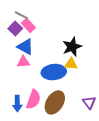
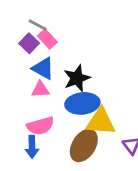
black star: (72, 47) -> (77, 78), moved
yellow triangle: (71, 64) -> (101, 122), moved, size x1.6
pink semicircle: (33, 99) -> (40, 126), moved, turned 54

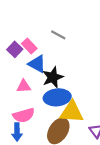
gray line: (38, 25) -> (58, 35), moved
blue triangle: (43, 68) -> (37, 64), moved

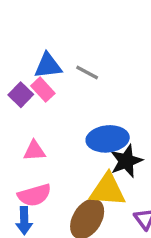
blue triangle: (37, 64) -> (48, 66), moved, turned -36
black star: (53, 77) -> (126, 161), moved
blue ellipse: (57, 97) -> (108, 139), moved

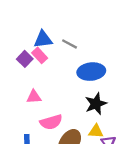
blue ellipse: (108, 139) -> (91, 72), moved
yellow triangle: (108, 190) -> (96, 131), moved, size x0.6
pink semicircle: (34, 195) -> (51, 122), moved

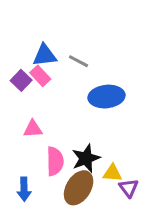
black star: (96, 104) -> (86, 158), moved
pink semicircle: (51, 122) -> (55, 161), turned -75

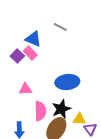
blue triangle: (45, 55) -> (33, 39), turned 30
gray line: (79, 61) -> (60, 27), moved
blue ellipse: (106, 97) -> (67, 82), moved

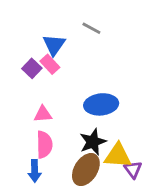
blue triangle: (33, 39) -> (54, 45), turned 42
pink semicircle: (40, 111) -> (44, 145), moved
yellow triangle: (79, 119) -> (118, 156), size x1.5

